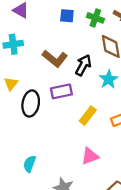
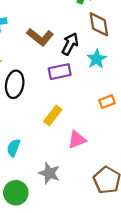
purple rectangle: (61, 91) -> (60, 72), moved
yellow rectangle: (88, 116) -> (53, 115), moved

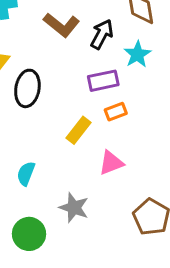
purple rectangle: (60, 72) -> (103, 81), moved
orange rectangle: (107, 102) -> (116, 112), moved

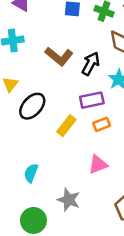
black ellipse: (27, 88) -> (32, 106), turned 32
yellow rectangle: (79, 130) -> (66, 126), moved

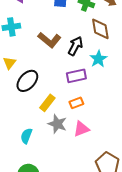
orange rectangle: (102, 124) -> (76, 103), moved
yellow rectangle: (66, 126) -> (47, 103), moved
gray star: (69, 200) -> (57, 124), moved

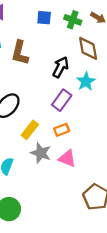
brown L-shape: (49, 40) -> (20, 53), moved, turned 65
purple rectangle: (76, 76) -> (62, 100), turned -42
pink triangle: (81, 129) -> (67, 158), turned 42

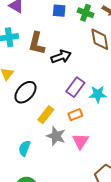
black arrow: (61, 67) -> (61, 57), moved, turned 42
cyan star: (86, 81) -> (98, 94), moved, turned 30
pink triangle: (67, 158) -> (80, 141), turned 42

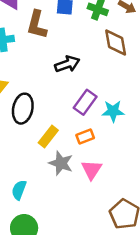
brown L-shape: (37, 43) -> (37, 25), moved
black ellipse: (25, 92) -> (23, 109), turned -30
cyan semicircle: (24, 148) -> (19, 190), moved

